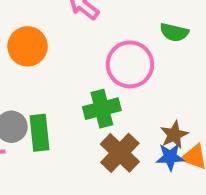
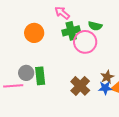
green semicircle: (174, 32) -> (95, 26), moved
green cross: (102, 109) -> (71, 31), moved

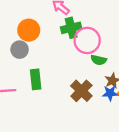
green semicircle: (95, 26) -> (99, 60), moved
gray circle: (26, 73) -> (20, 50), moved

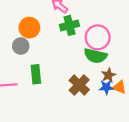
pink circle: (87, 40) -> (98, 37), moved
green semicircle: (99, 60) -> (95, 56), size x1.5

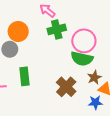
blue star: (106, 87) -> (95, 102), moved

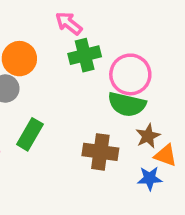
green rectangle: (24, 76) -> (30, 134), turned 36
brown cross: (66, 87) -> (100, 152), turned -36

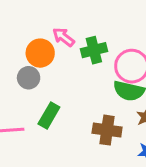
pink arrow: (69, 23) -> (63, 37), moved

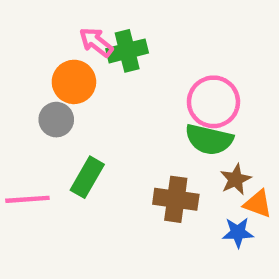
pink arrow: (63, 37) -> (96, 42), moved
green cross: (94, 50) -> (127, 51), moved

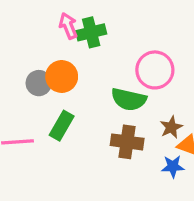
pink arrow: (96, 42) -> (68, 26), turned 30
orange circle: (74, 82) -> (62, 77), moved
green semicircle: (209, 140) -> (129, 99), moved

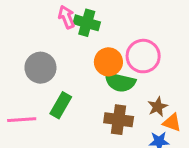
green cross: (91, 32) -> (87, 23), turned 30
orange circle: (62, 77) -> (108, 62), moved
gray circle: (39, 83) -> (40, 68), size x1.4

